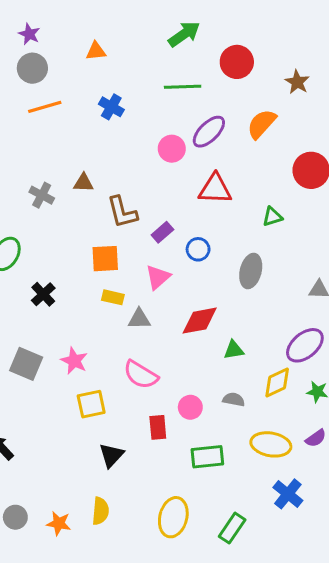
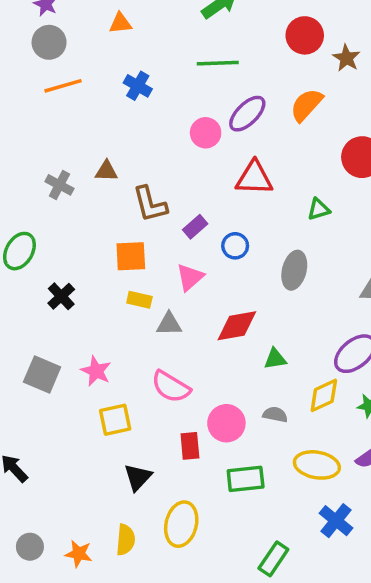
red circle: (237, 62) -> (305, 35), moved
pink circle: (190, 407) -> (226, 423), size x1.4
yellow ellipse: (173, 517) -> (181, 524), moved

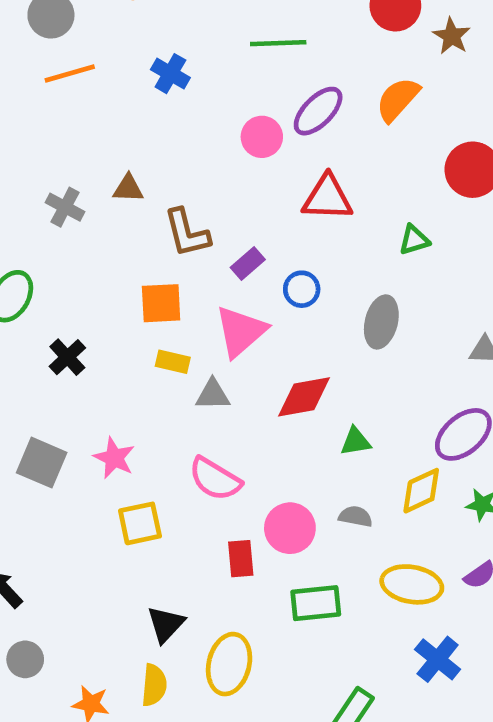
pink triangle: (190, 277) -> (241, 331), size x1.4
black triangle: (138, 477) -> (166, 624), moved
gray circle: (30, 547) -> (25, 659), moved

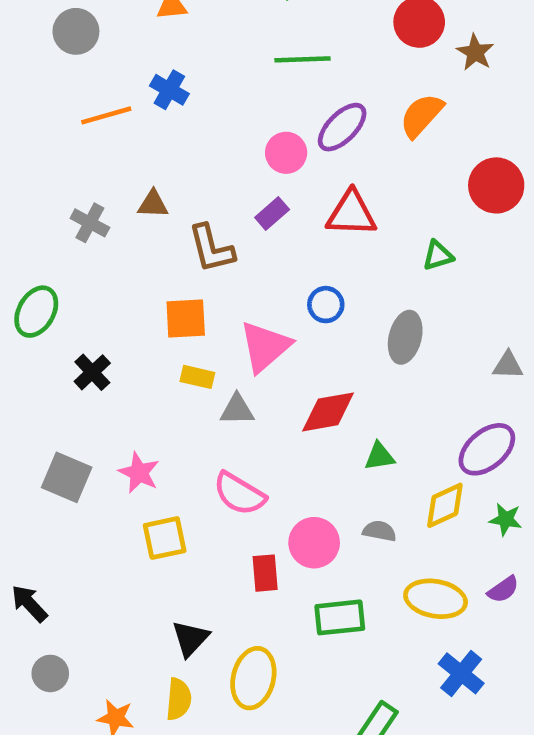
orange line: (70, 74) -> (106, 115), moved
blue cross: (170, 74) -> (169, 90), moved
purple rectangle: (248, 263) -> (272, 213), moved

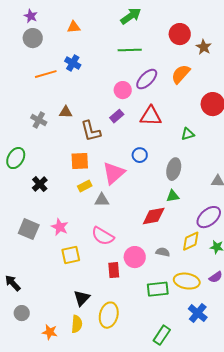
yellow rectangle: (197, 377) -> (85, 186), turned -40
red diamond: (328, 412) -> (154, 216), moved
green triangle: (379, 456) -> (173, 196), moved
green rectangle: (340, 617) -> (158, 289), moved

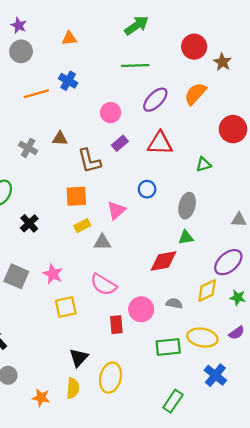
pink circle: (123, 90) -> (111, 113), moved
pink triangle: (114, 173) -> (116, 210), size x0.7

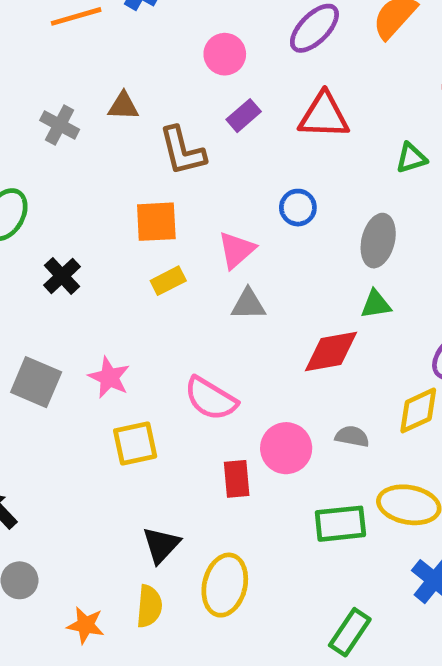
gray triangle: (102, 242) -> (248, 304), moved

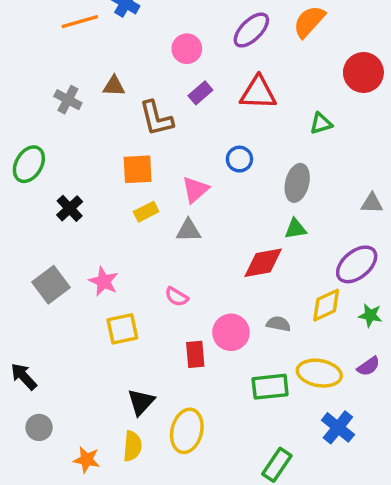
gray triangle: (248, 304) -> (189, 230), moved
gray square: (36, 382) -> (51, 285), turned 30
pink semicircle: (211, 399) -> (177, 297), size x0.6

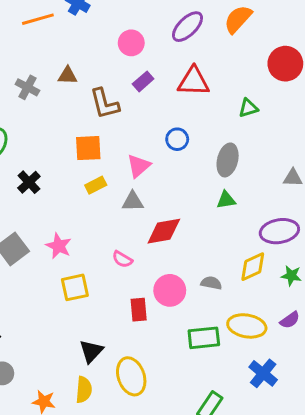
red diamond: (263, 263) -> (164, 231), moved
purple ellipse: (357, 264) -> (279, 231), turned 30
yellow ellipse: (187, 431) -> (131, 376), turned -33

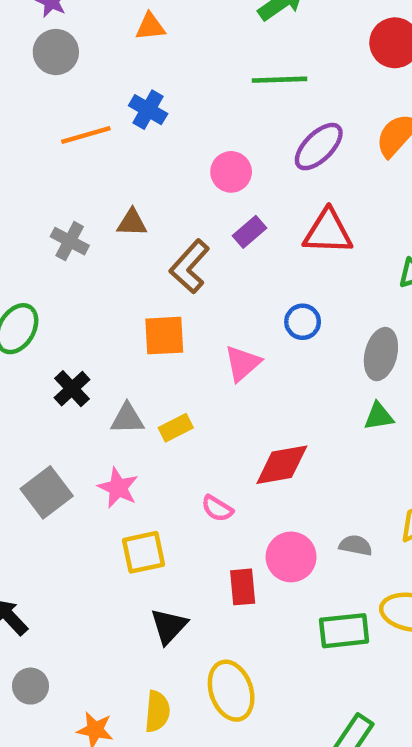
brown L-shape: (105, 104) -> (190, 266), turned 56
yellow rectangle: (96, 185) -> (176, 428), moved
gray triangle: (133, 201) -> (127, 419), moved
black triangle: (91, 351) -> (169, 626), moved

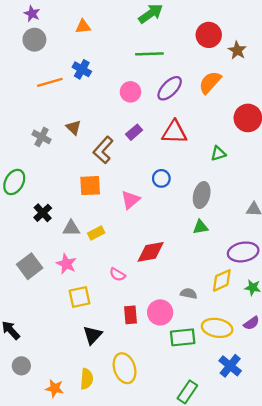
pink circle: (231, 172) -> (130, 92), moved
brown triangle: (132, 223) -> (74, 127), turned 42
pink circle: (291, 557) -> (160, 312), moved

